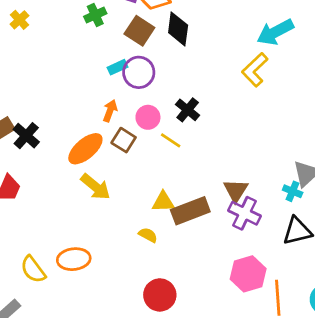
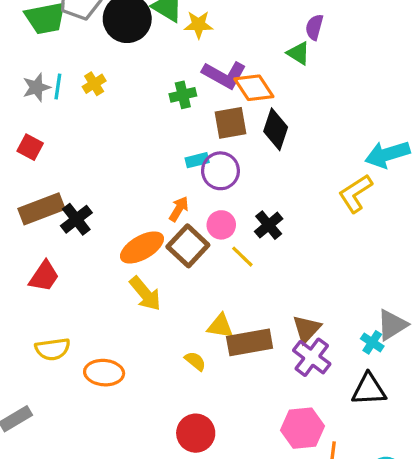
brown square: (139, 31) -> (231, 123), turned 36
brown square: (124, 140) -> (188, 246), size x1.4
yellow semicircle: (33, 269) -> (53, 349), moved, turned -72

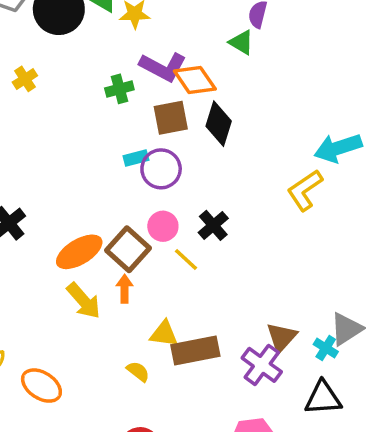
orange arrow: (179, 209) -> (125, 289), moved, turned -30
brown triangle: (307, 329) -> (282, 337), moved
orange ellipse: (104, 373) -> (41, 386), turned 30

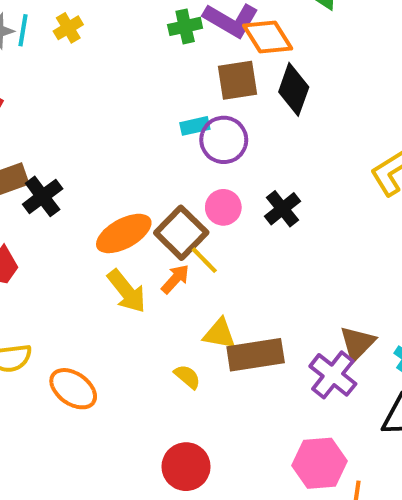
green cross: (119, 89) -> (185, 26), moved
yellow line: (186, 259) -> (204, 260), moved
orange arrow: (125, 289) -> (175, 279), turned 40

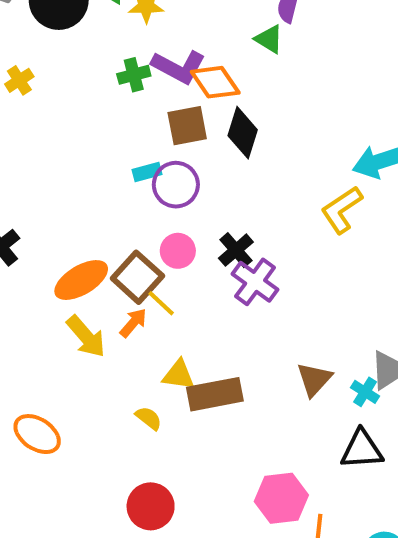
purple cross: (333, 375) -> (255, 282), moved

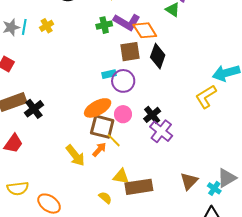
brown square: (137, 277) -> (102, 127), turned -30
orange ellipse: (81, 280) -> (98, 108), moved

